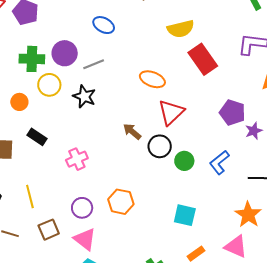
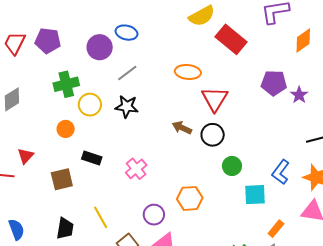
purple circle: (65, 53) -> (100, 47), moved
green circle: (184, 161) -> (232, 166), moved
blue L-shape: (219, 162) -> (281, 172), moved

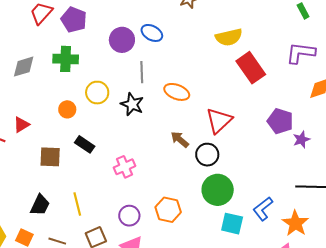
orange ellipse: (188, 72) -> (177, 92), moved
gray line: (127, 73) -> (142, 72), turned -70
green cross: (66, 84) -> (66, 59), moved
green circle: (232, 166) -> (218, 190), size x1.6

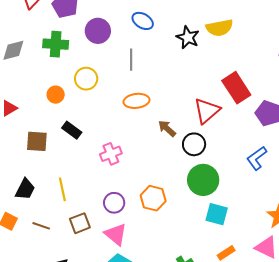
purple circle: (122, 40) -> (98, 31), moved
red rectangle: (251, 68) -> (236, 88), moved
orange ellipse: (177, 92) -> (136, 101), moved, turned -30
black star: (132, 104) -> (188, 37), moved
blue L-shape: (263, 209) -> (257, 158), moved

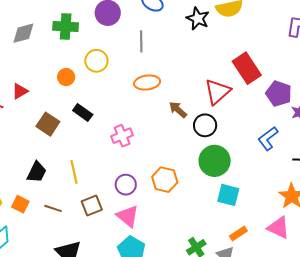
brown square: (37, 141) -> (48, 124), turned 30

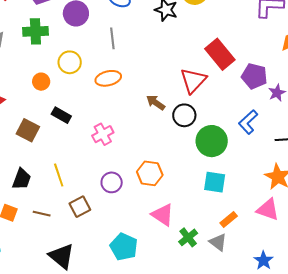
orange ellipse: (147, 83) -> (108, 78), moved
green circle: (215, 161) -> (212, 141), moved
pink triangle: (128, 216) -> (163, 215), moved

